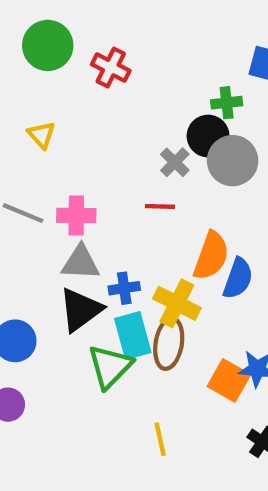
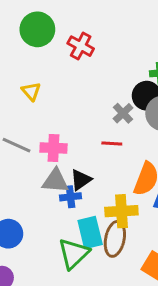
blue cross: (124, 288) -> (71, 197), moved
yellow cross: (177, 303) -> (121, 211), turned -32
black triangle: (81, 310) -> (81, 180), moved, size x0.7

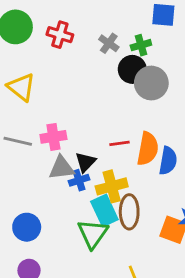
yellow triangle: (31, 91) -> (21, 87), size x1.5
gray cross: (123, 113) -> (109, 43), moved
red line: (112, 144) -> (119, 143), moved
yellow cross: (121, 211) -> (112, 186), moved

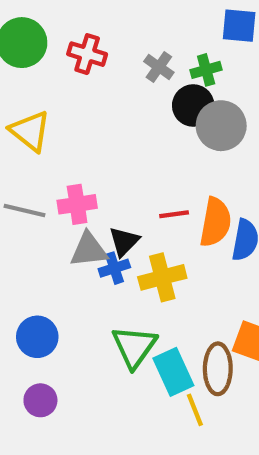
cyan rectangle: (104, 211) -> (173, 372), moved
brown ellipse: (129, 212) -> (218, 369), moved

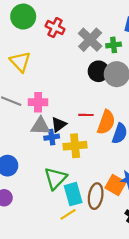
gray cross: (159, 67) -> (90, 40), size x1.6
black circle: (193, 105) -> (99, 71), moved
yellow line: (195, 410) -> (68, 214), moved, turned 70

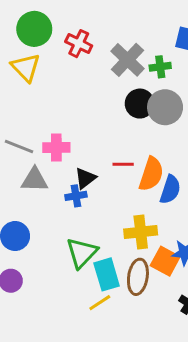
yellow triangle: (20, 62) -> (26, 67), moved
gray triangle: (40, 126) -> (35, 180), moved
yellow cross: (75, 146) -> (141, 232), moved

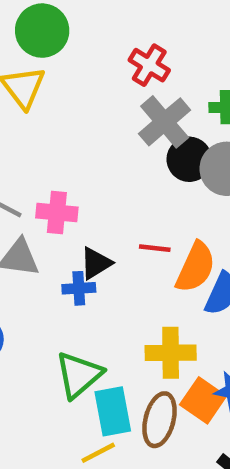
red cross: (79, 44) -> (149, 65), moved
gray cross: (128, 60) -> (165, 122), moved

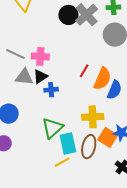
black circle: (189, 159) -> (68, 15), moved
red line: (155, 248) -> (84, 71), turned -64
black triangle: (96, 263) -> (40, 77), moved

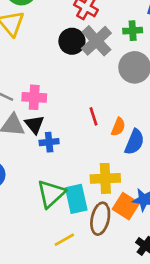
red line: (84, 71) -> (93, 116), turned -48
black triangle: (40, 77) -> (34, 124), turned -35
orange semicircle: (102, 79) -> (118, 127), size x0.6
cyan rectangle: (68, 144) -> (76, 199), moved

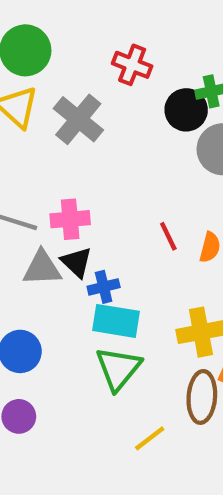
black circle: (72, 41) -> (186, 110), moved
gray cross: (96, 41) -> (78, 119), moved
cyan rectangle: (76, 199) -> (116, 321), moved, turned -60

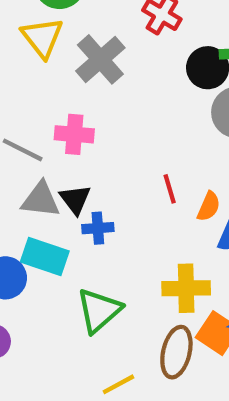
pink cross: (70, 219) -> (74, 134), moved
cyan rectangle: (116, 321) -> (45, 256), moved

